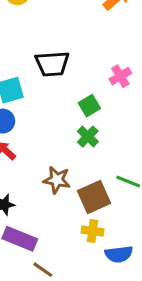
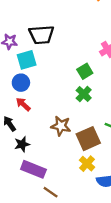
black trapezoid: (52, 64) -> (41, 35), moved
yellow cross: (92, 231) -> (87, 164), turned 35

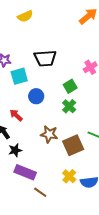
black trapezoid: (41, 35) -> (45, 58), moved
blue circle: (21, 83) -> (36, 96), moved
yellow cross: (87, 164) -> (69, 176), moved

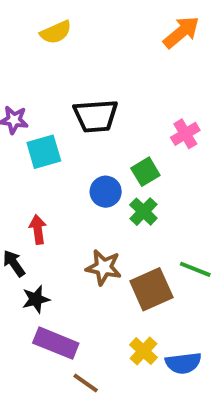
blue circle: (36, 96) -> (106, 192), moved
red arrow: (16, 115) -> (38, 229), turned 40

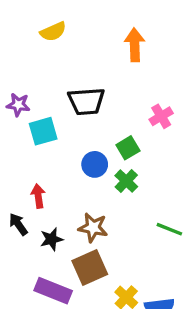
orange arrow: (181, 32) -> (135, 45), moved, turned -52
brown square: (151, 289) -> (90, 267), moved
black star: (36, 299) -> (51, 239), moved

